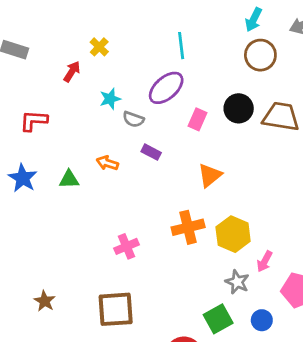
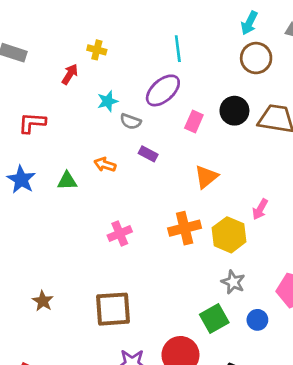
yellow cross: (99, 47) -> (97, 50), turned -30
pink cross: (127, 246) -> (120, 233), moved
pink arrow: (265, 261) -> (260, 209), moved

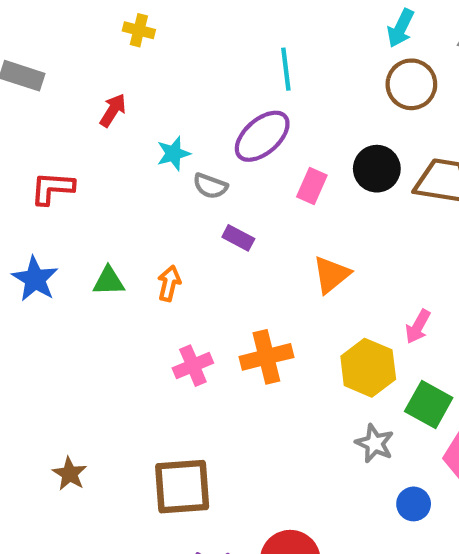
yellow cross: (97, 50) -> (139, 30), moved
orange arrow: (105, 165) -> (169, 283), moved, turned 85
orange cross: (185, 228) -> (266, 357), moved
green square: (214, 319) -> (429, 404), moved, turned -32

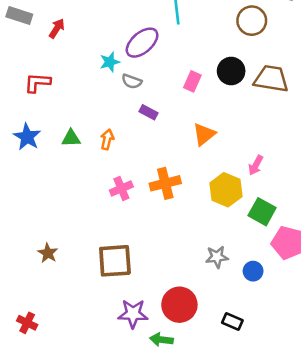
red arrow: (113, 110) -> (57, 28), moved
purple ellipse: (262, 136) -> (142, 43), moved
gray star: (375, 443) -> (217, 257), moved, turned -30

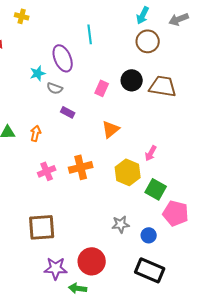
purple ellipse: (142, 43) -> (63, 58), turned -72
black rectangle: (232, 321) -> (150, 270), moved, size x1.8

